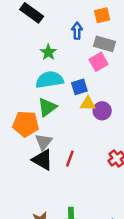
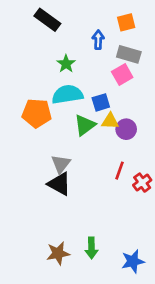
green triangle: (47, 107) -> (85, 125), moved
orange pentagon: (26, 124) -> (37, 113), moved
red line: (70, 159) -> (119, 171), moved

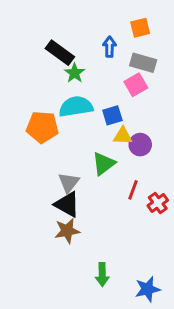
black rectangle: (47, 20) -> (60, 53), moved
green triangle: (85, 125) -> (104, 164), moved
brown star: (58, 253) -> (67, 231), moved

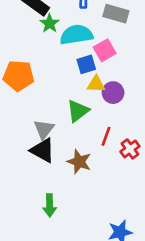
pink square: (136, 85) -> (105, 50), moved
cyan semicircle: (76, 107) -> (76, 35), moved
brown star: (67, 231) -> (79, 162), moved, turned 30
green arrow: (102, 275) -> (50, 205), moved

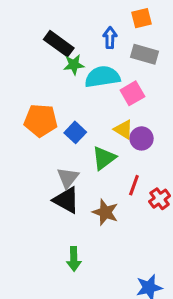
green star: (50, 23) -> (74, 65), turned 30
blue square: (86, 64) -> (75, 132), moved, turned -30
yellow triangle: (96, 84) -> (123, 129), turned 30

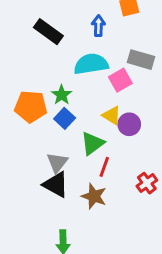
gray rectangle: (145, 54) -> (141, 60), moved
green star: (74, 65) -> (62, 95), moved, turned -30
red line: (134, 185) -> (104, 167), moved

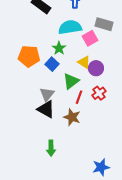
green star: (62, 95) -> (59, 48), moved
red cross: (147, 183) -> (99, 93), moved

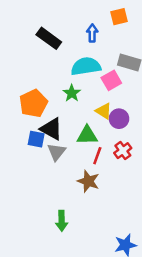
orange pentagon: (29, 56) -> (33, 103), turned -30
blue square: (52, 64) -> (36, 139), moved, turned -32
green triangle: (71, 81) -> (87, 135), turned 36
black triangle: (46, 109) -> (51, 129), moved

